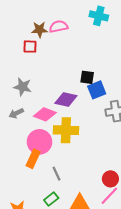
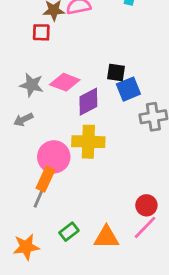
purple diamond: (66, 100) -> (88, 102), turned -40
pink diamond: (45, 114) -> (65, 82), moved
gray line: (56, 174) -> (39, 198), moved, turned 48

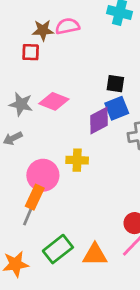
black square: (116, 72) -> (115, 84), moved
purple diamond: (88, 102) -> (99, 121), moved
yellow cross: (88, 142) -> (77, 160), size x0.7
green rectangle: (69, 232) -> (58, 249), size x1.5

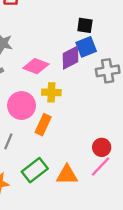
pink diamond: (54, 101) -> (36, 66), moved
orange rectangle: (35, 197) -> (43, 125), moved

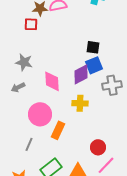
pink diamond: (36, 66) -> (52, 81), turned 65
yellow cross: (51, 92) -> (80, 103), moved
red circle: (102, 147) -> (98, 147), moved

